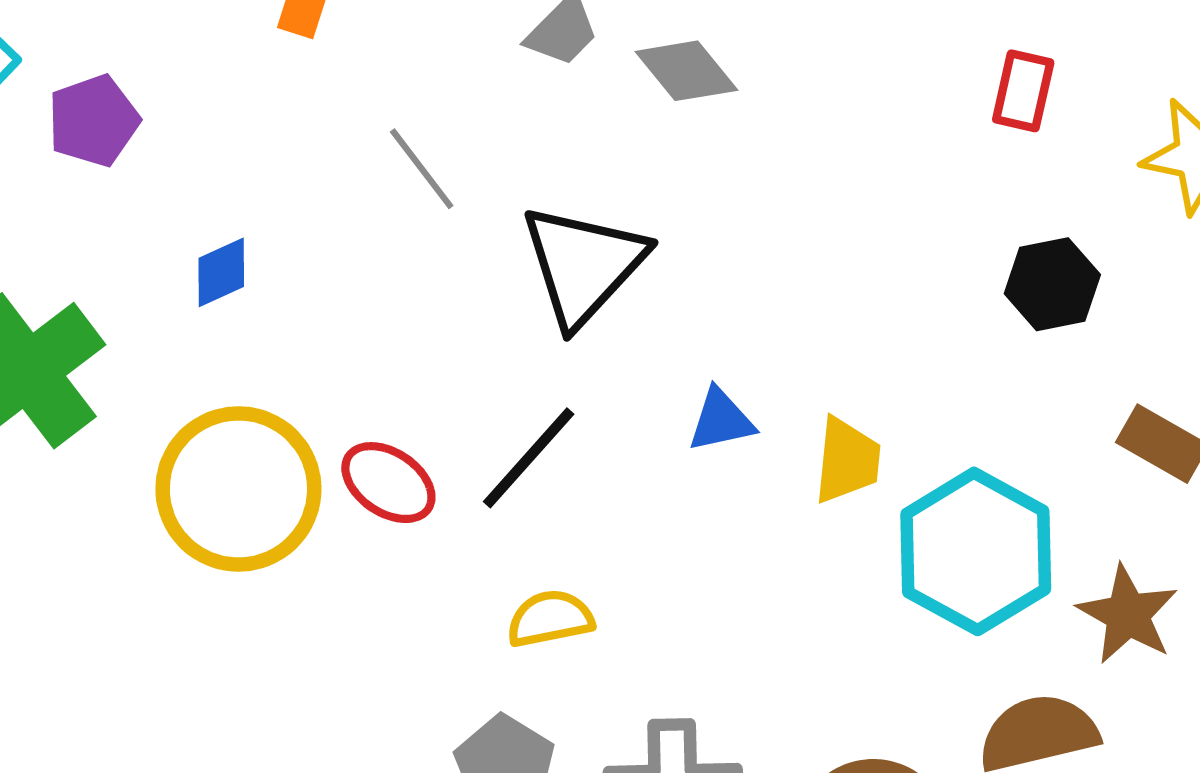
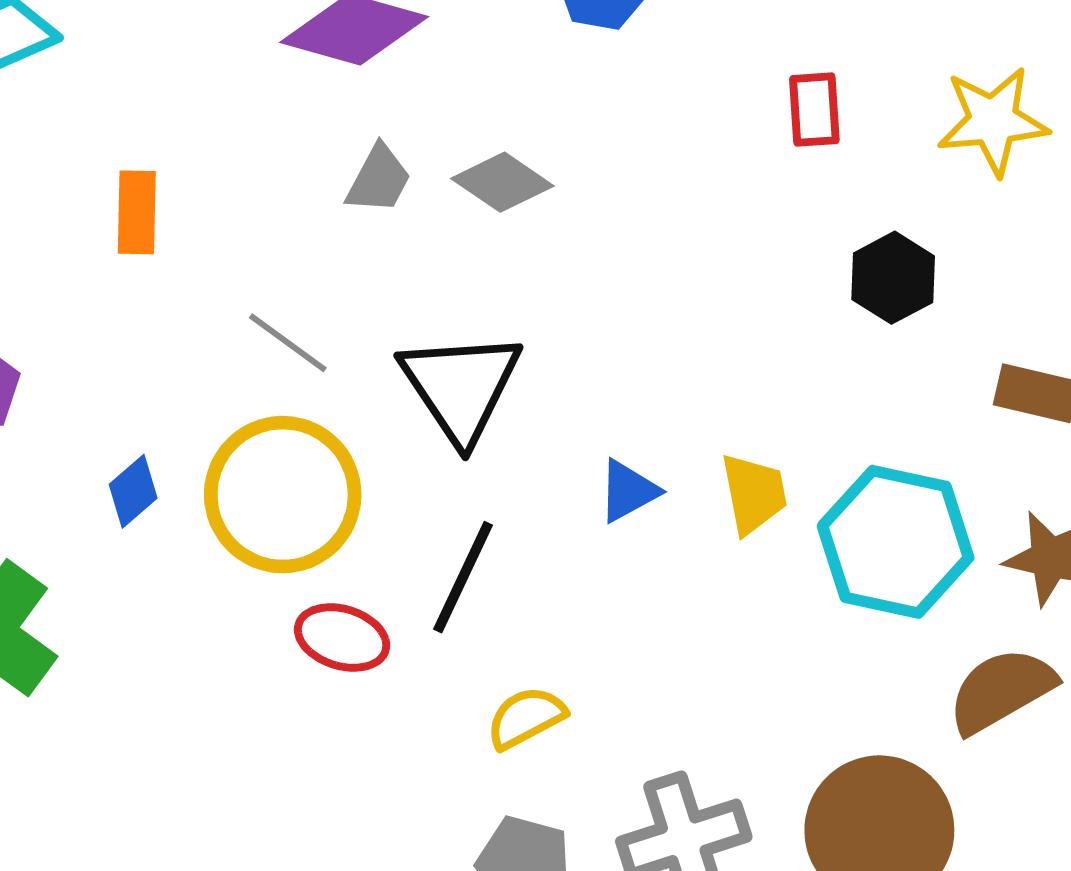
yellow circle: (238, 489) -> (283, 495), moved

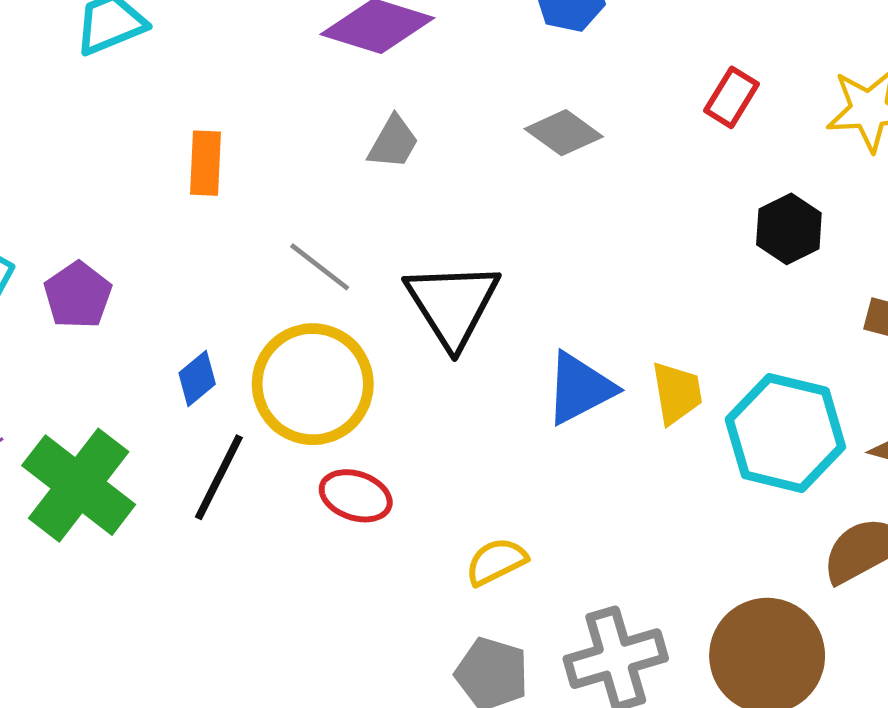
red rectangle: (814, 110) -> (732, 97), turned 34
gray diamond: (502, 182) -> (564, 133), moved
blue triangle: (628, 491) -> (580, 388), size x1.5
black line: (463, 577) -> (219, 477), moved

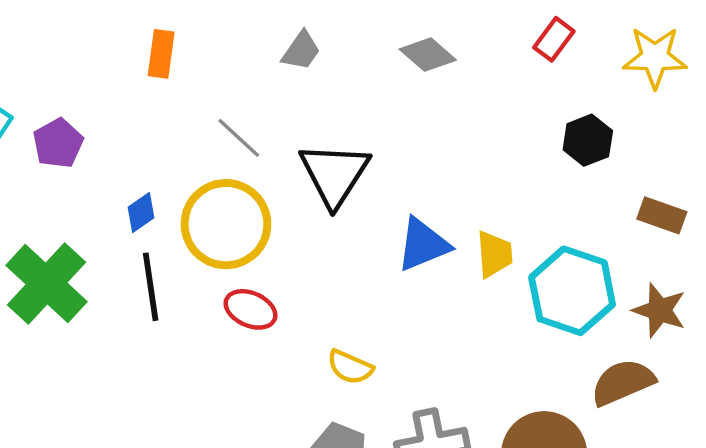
black line: (219, 477) -> (151, 287), turned -40
yellow semicircle: (496, 562) -> (350, 367), turned -135

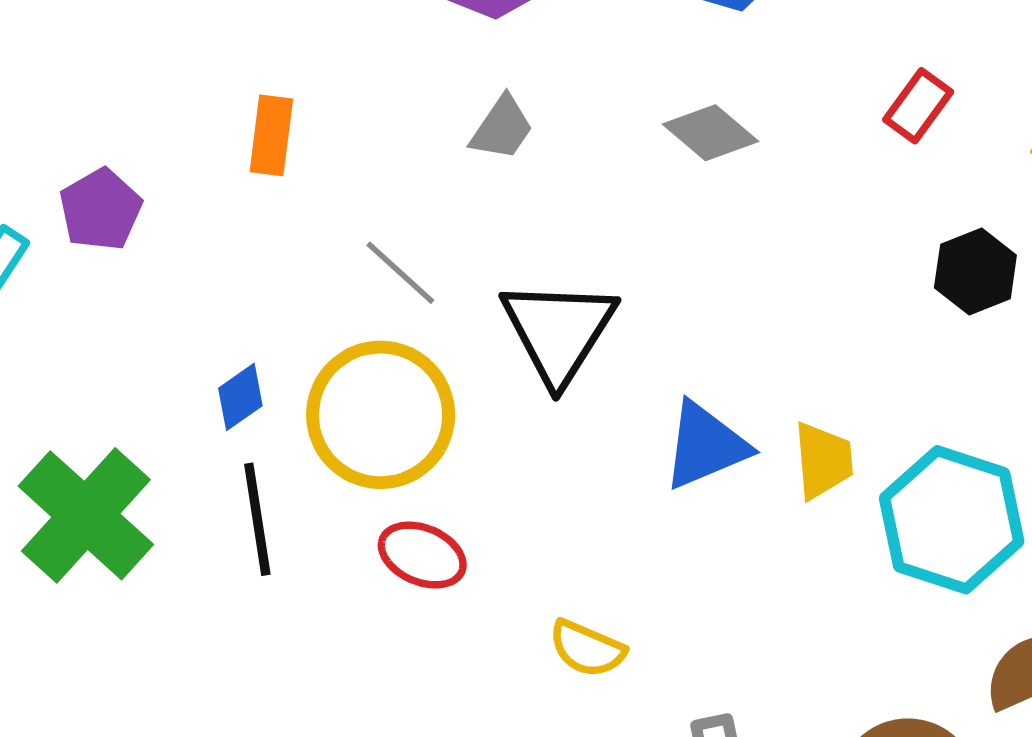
purple pentagon: (58, 143) -> (101, 210), moved

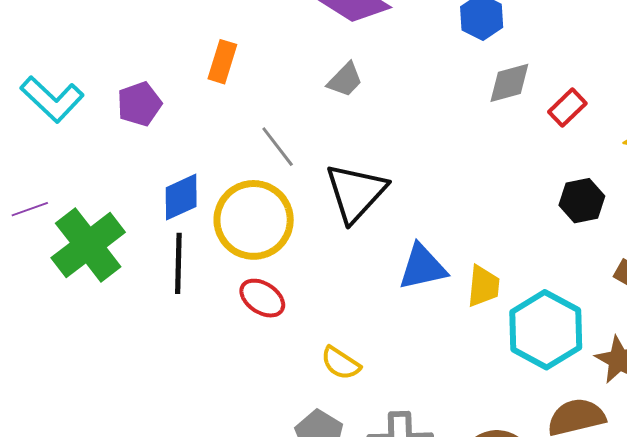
gray diamond: (710, 133) -> (509, 83), moved, turned -66
purple pentagon: (101, 210) -> (139, 104), moved
blue diamond: (240, 397) -> (181, 197), size x1.4

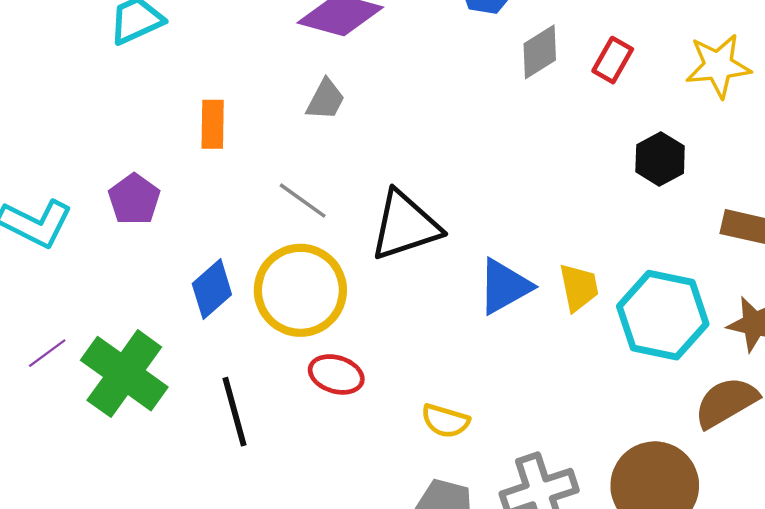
gray trapezoid: (345, 80) -> (325, 100), moved
black triangle: (356, 193) -> (405, 226), turned 46
black line: (178, 263) -> (235, 412), moved

